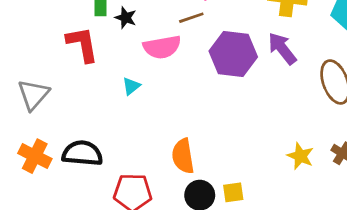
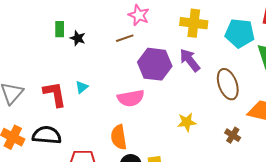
red L-shape: (82, 44) -> (55, 94), moved
pink semicircle: (162, 47) -> (131, 98), moved
yellow star: (300, 156) -> (187, 122), moved, turned -30

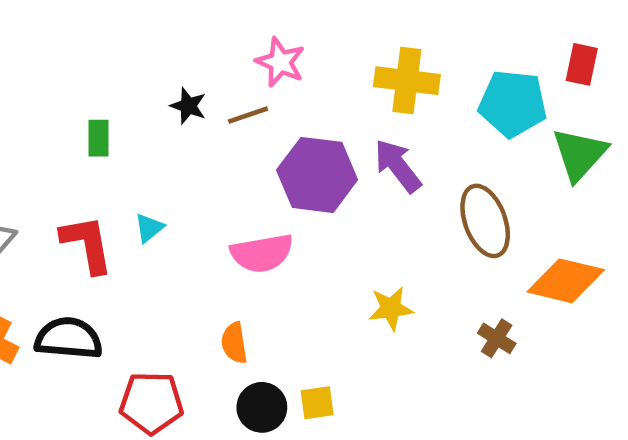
green rectangle: (60, 29) -> (98, 138), moved
black star: (78, 38) -> (188, 106), moved
orange semicircle: (119, 137) -> (234, 343), size x0.7

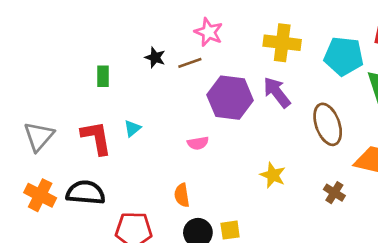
pink semicircle: (262, 253) -> (198, 143), size x0.6
yellow star: (391, 308) -> (273, 175), turned 30

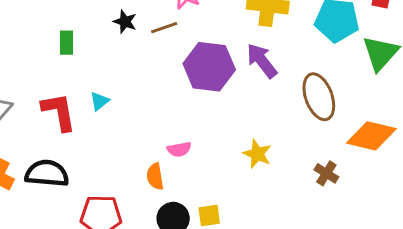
pink semicircle: (198, 143) -> (179, 149), moved

